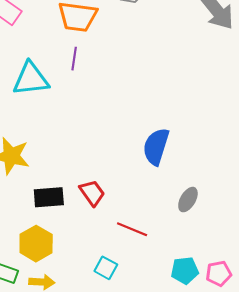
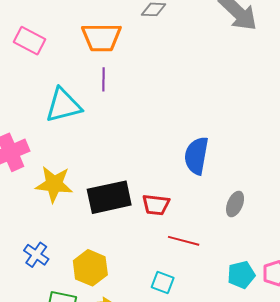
red trapezoid: (92, 193) -> (156, 205), moved, turned 140
black rectangle: (49, 197) -> (109, 197), moved, size x1.4

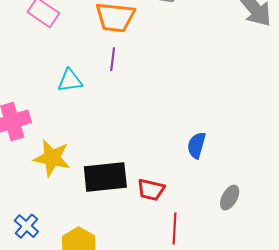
cyan triangle: (63, 105) -> (70, 81), size x0.7
blue semicircle: (196, 156) -> (197, 145), size x0.7
red line: (184, 241) -> (174, 229), turned 72

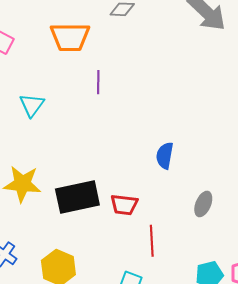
purple line: (113, 59) -> (98, 82), moved
cyan triangle: (70, 81) -> (32, 105), turned -40

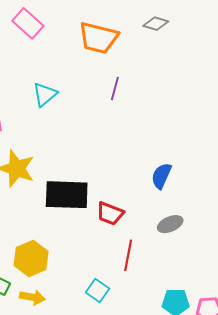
gray ellipse: (203, 204) -> (170, 224), moved, turned 30

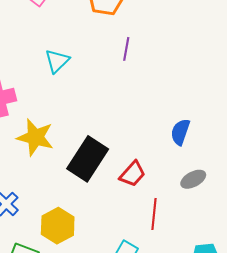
black rectangle: (67, 195) -> (88, 159), turned -54
red trapezoid: (110, 214) -> (132, 174), turned -64

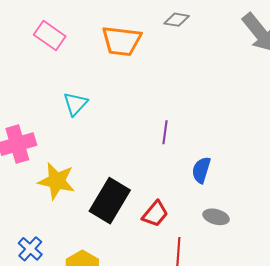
purple line: (126, 49) -> (165, 132), moved
gray ellipse: (193, 179) -> (216, 217), turned 45

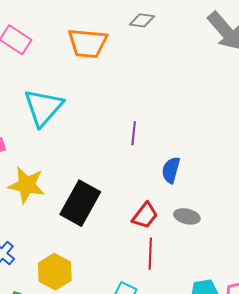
cyan triangle: (75, 104) -> (43, 107), size x1.6
red trapezoid: (155, 214) -> (145, 216), moved

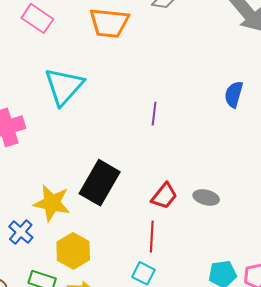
blue semicircle: (171, 170) -> (234, 94), moved
yellow star: (27, 185) -> (52, 203), moved
red line: (150, 254) -> (152, 237), moved

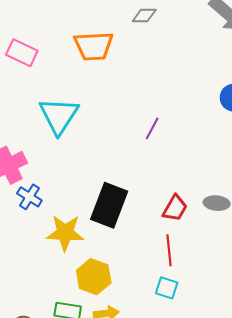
purple line: (154, 114) -> (152, 128), turned 30
blue cross: (21, 232) -> (29, 197), moved

